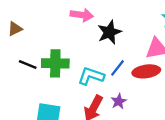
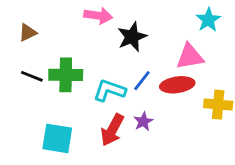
brown triangle: (15, 29) -> (28, 33), moved

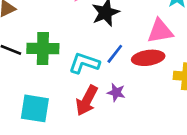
purple star: (143, 121) -> (116, 92), turned -30

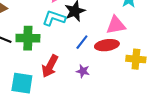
cyan L-shape: (84, 63) -> (54, 18), moved
red arrow: (87, 100) -> (50, 66), moved

